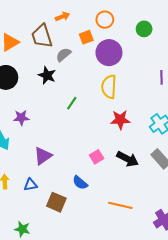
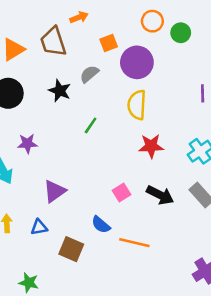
orange circle: (105, 20) -> (152, 21), moved
gray semicircle: (64, 55) -> (89, 74), moved
orange line: (120, 205) -> (134, 243), moved

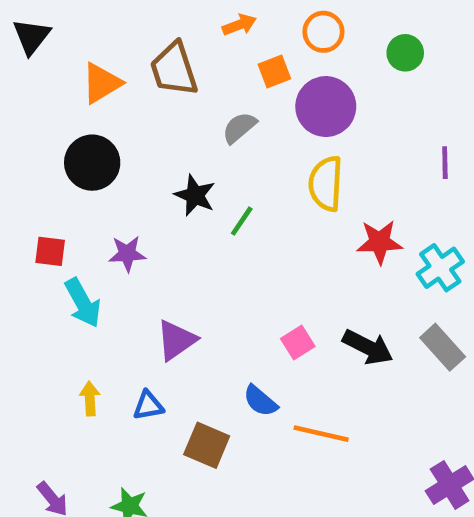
orange arrow: (79, 17) -> (239, 25), moved
orange circle: (152, 21) -> (323, 32), moved
black star: (60, 91) -> (195, 195), moved
red star: (151, 146) -> (379, 242), moved

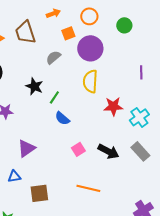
blue semicircle: (260, 401) -> (62, 118), moved
brown square: (207, 445) -> (39, 193), turned -30

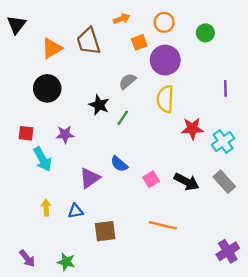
gray semicircle: (53, 57) -> (127, 81), moved
blue semicircle: (62, 118) -> (119, 164), moved

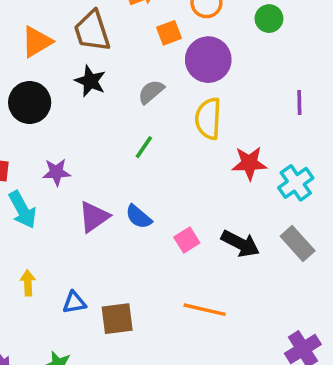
black star: (99, 105) -> (90, 81), moved
purple triangle: (90, 178) -> (94, 217), moved
blue triangle: (76, 211) -> (74, 303), moved

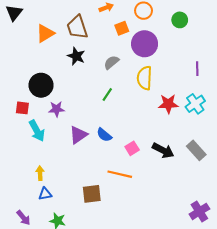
black circle: (30, 102) -> (41, 85), moved
cyan cross: (296, 183) -> (195, 104), moved
blue triangle: (74, 303) -> (45, 194), moved
orange line: (205, 310) -> (120, 174), moved

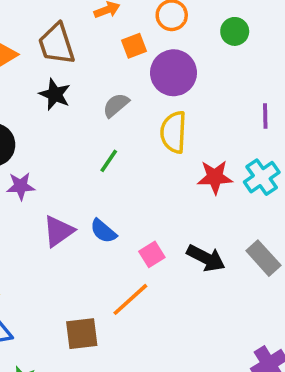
orange line: (120, 174) -> (130, 299), turned -55

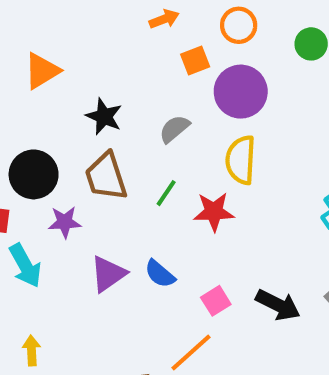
brown trapezoid: (57, 44) -> (106, 177), moved
red star: (215, 177) -> (214, 212), moved

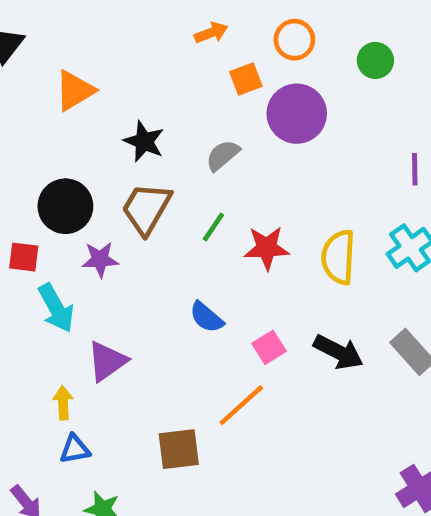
yellow semicircle: (241, 160) -> (338, 257), moved
brown trapezoid: (106, 177) -> (146, 209), turned 48
purple triangle: (108, 274) -> (107, 361), moved

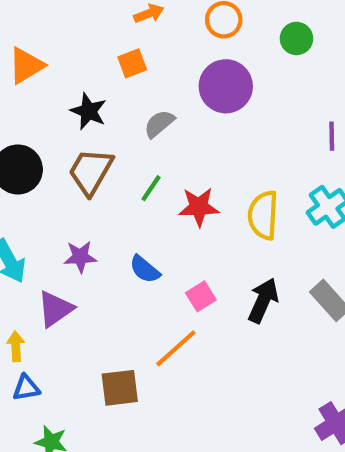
orange square: (246, 79) -> (132, 63), moved
purple star: (100, 259) -> (80, 257), moved
black arrow: (338, 352) -> (263, 300), turned -93

